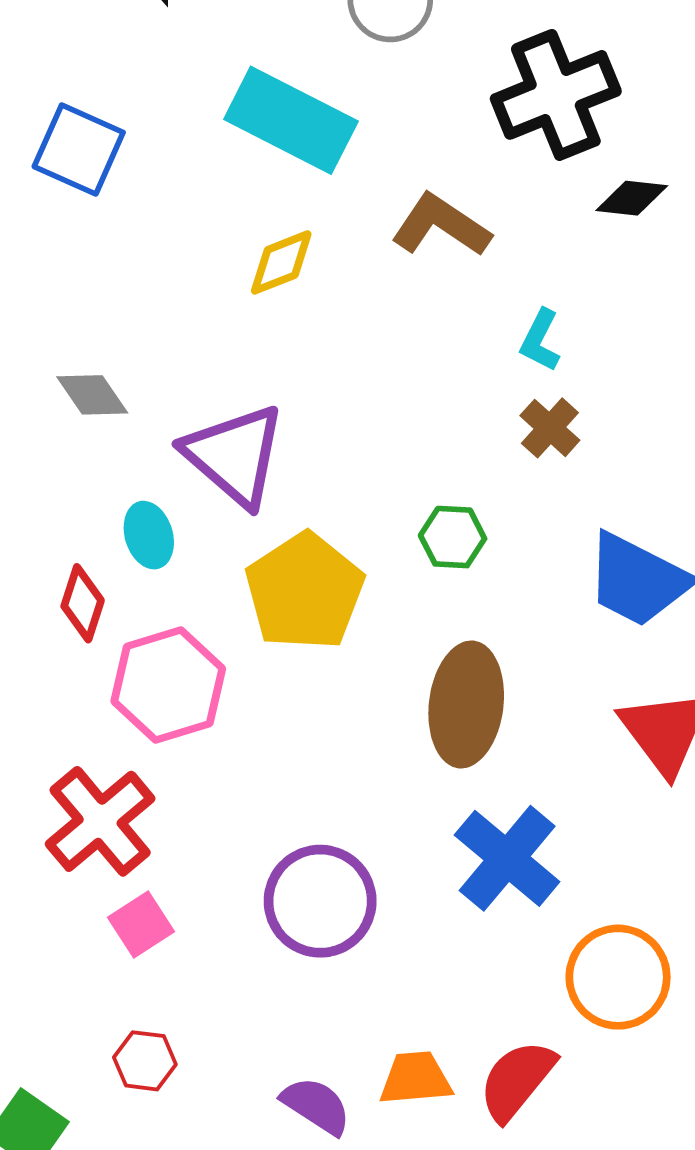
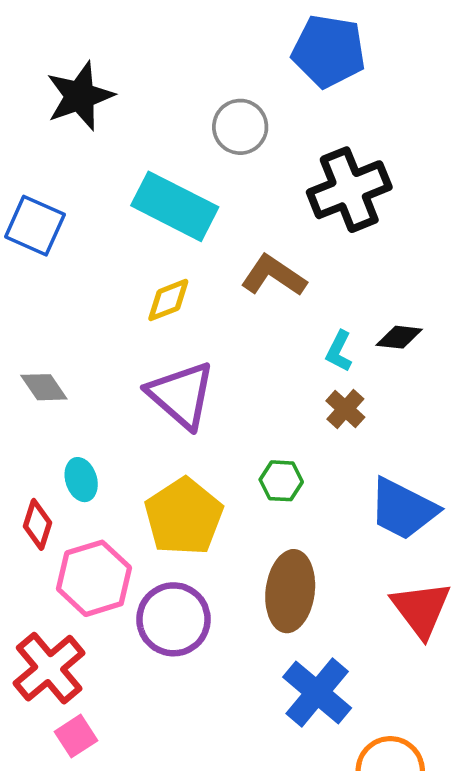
black diamond: (632, 198) -> (399, 337), moved
purple triangle: (234, 455) -> (181, 395), moved
purple circle: (320, 901) -> (173, 619), moved

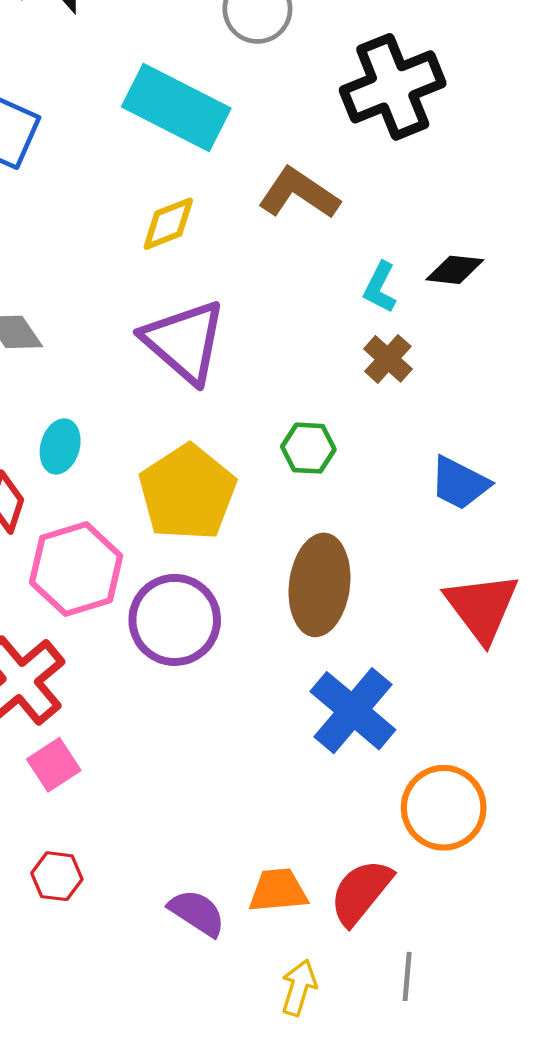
cyan ellipse: (81, 480) -> (60, 446), turned 33
blue trapezoid: (403, 509) -> (460, 483), size x0.7

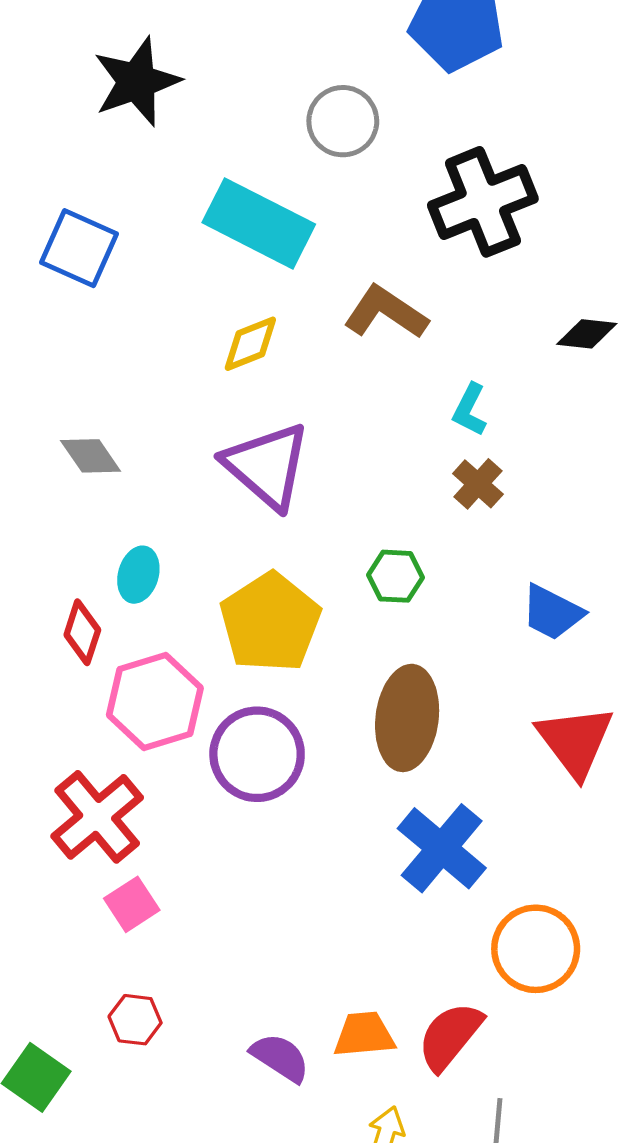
black diamond: (455, 270) -> (587, 334), moved

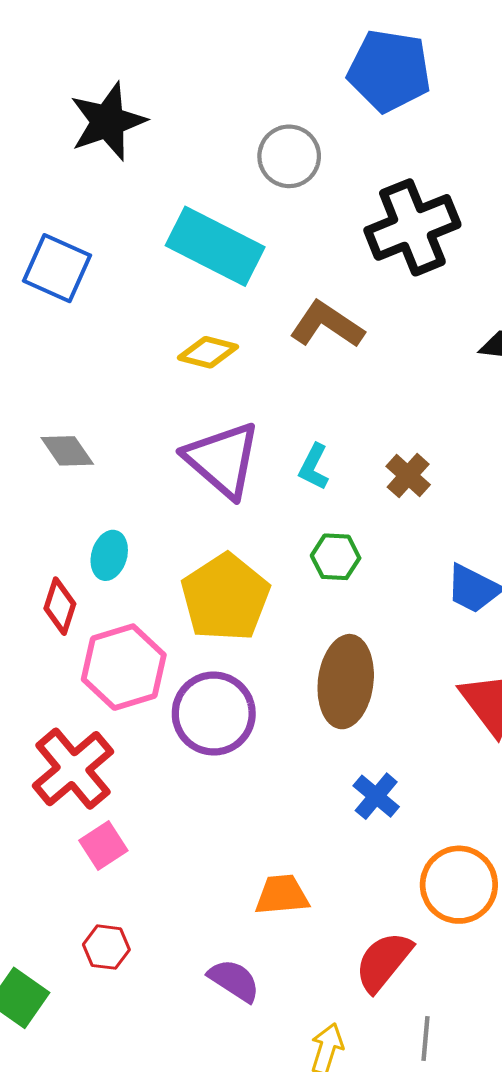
yellow diamond: (250, 344) -> (208, 352), turned 36
cyan L-shape: (470, 410) -> (314, 467), moved
blue cross: (442, 848) -> (376, 796), size x0.6
orange trapezoid: (364, 1035) -> (282, 895), moved

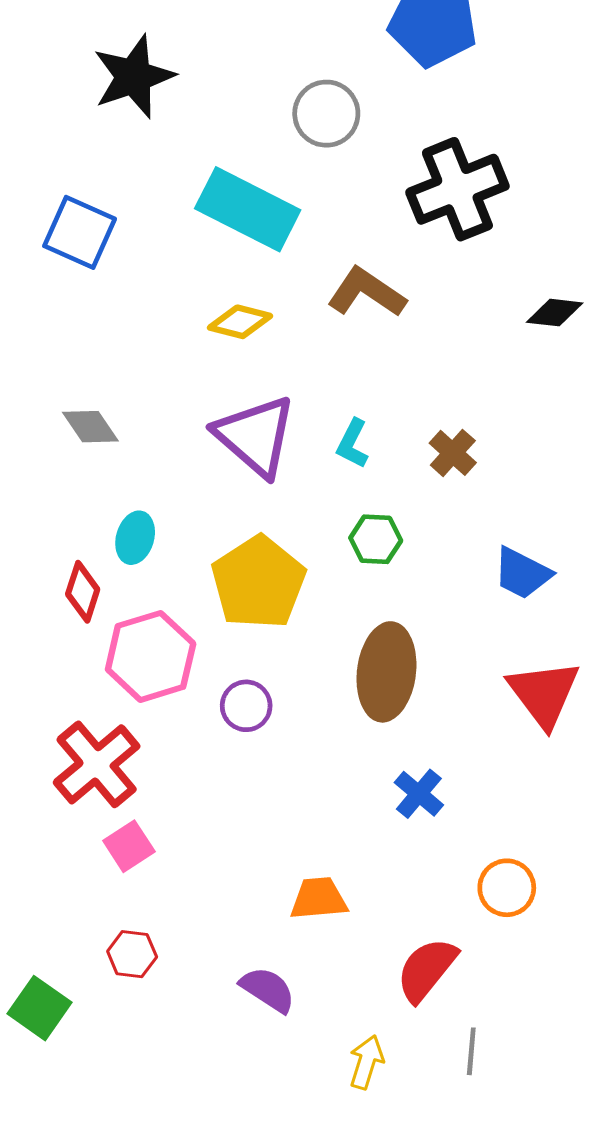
purple circle: (214, 714) -> (246, 706), size x0.6
orange circle: (459, 885) -> (507, 888), size x0.7

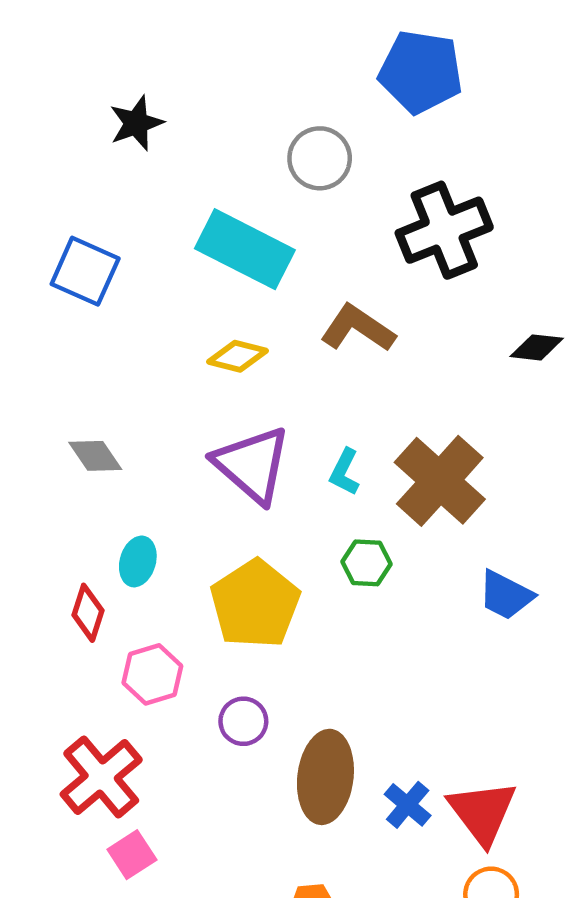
black star: (134, 77) -> (136, 123), size x0.7
brown cross: (453, 453) -> (440, 481), size x2.0
pink hexagon: (151, 656) -> (152, 674), size x0.7
brown ellipse: (386, 672) -> (325, 777), moved
red triangle: (544, 693) -> (482, 812), moved

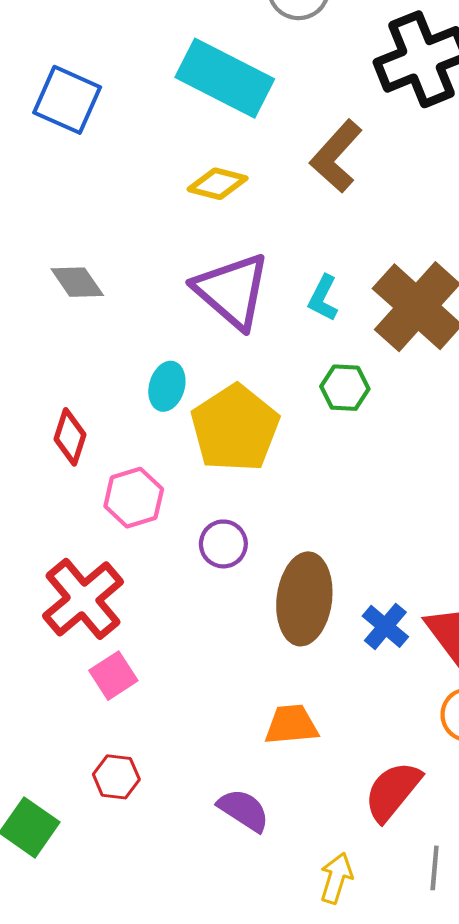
brown L-shape: (358, 328) -> (336, 156), turned -82
cyan ellipse: (138, 561) -> (167, 386), moved

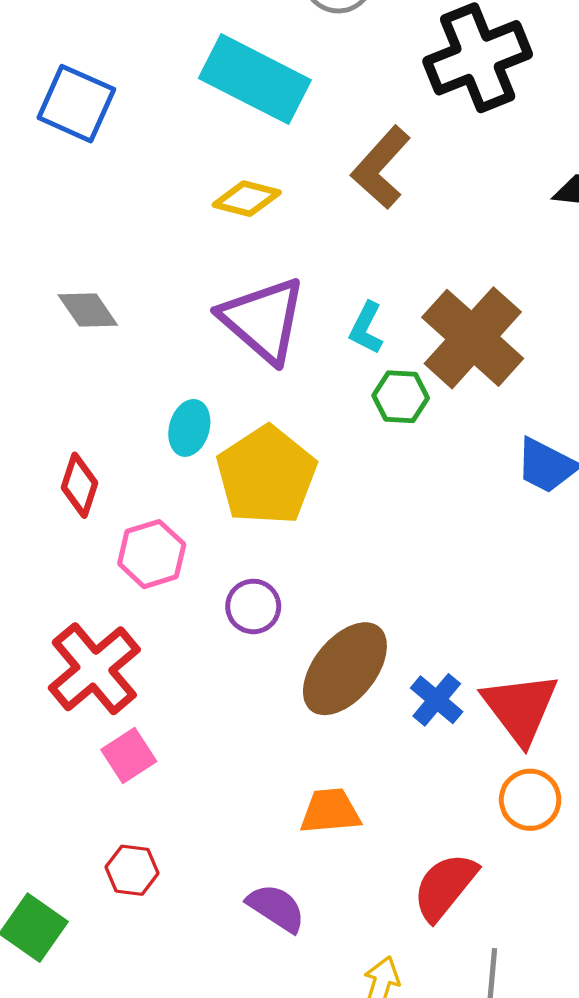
green hexagon: (345, 388) -> (401, 397), moved
brown ellipse: (304, 599) -> (345, 669), turned 32

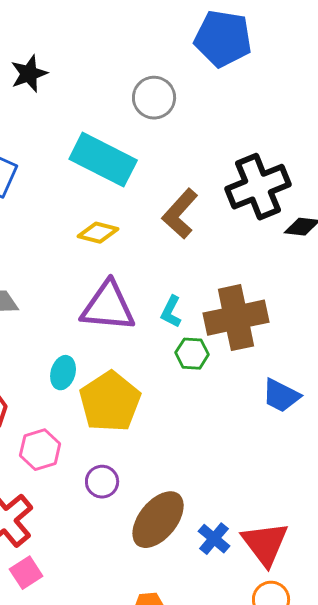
black cross: (478, 58) -> (258, 187), moved
purple triangle: (263, 320) -> (108, 307), turned -36
brown cross: (473, 338) -> (236, 318), turned 36

